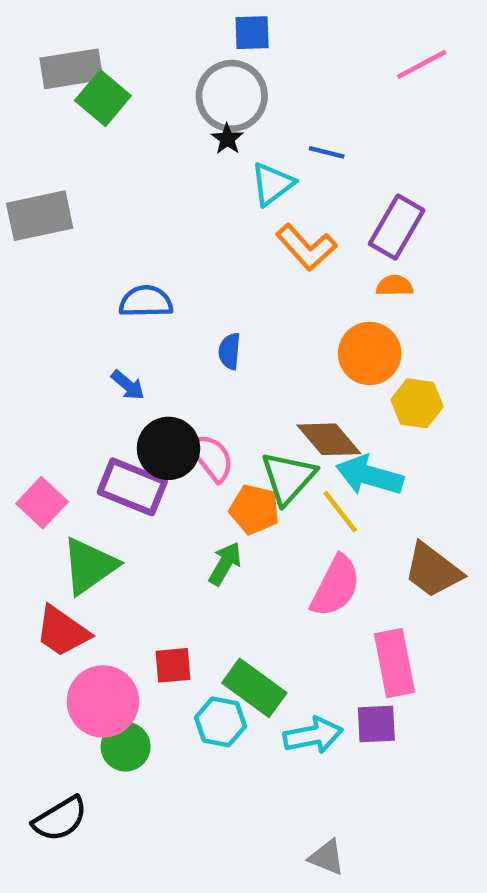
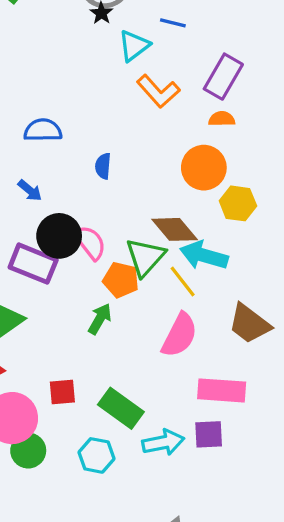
pink rectangle: (394, 663) -> (222, 390), turned -75
cyan hexagon: (220, 722) -> (97, 455), moved

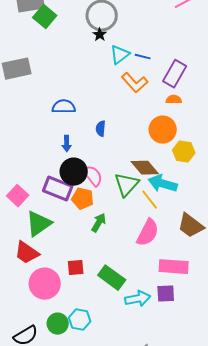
blue line: (173, 23) -> (143, 57), moved
blue arrow: (30, 190) -> (67, 144), moved, turned 49
orange pentagon: (121, 280) -> (83, 199), moved
green circle: (28, 451) -> (58, 324), moved
cyan hexagon: (97, 455) -> (80, 320), moved

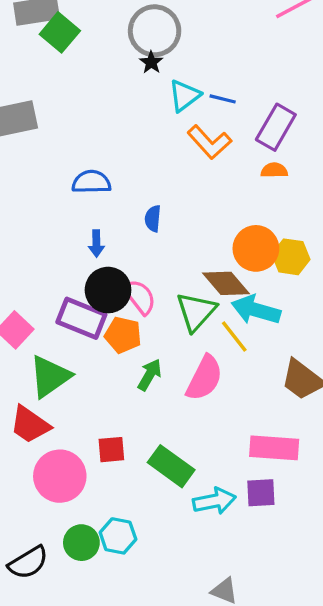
orange circle: (163, 130) -> (256, 248), moved
pink semicircle: (148, 233) -> (204, 378), moved

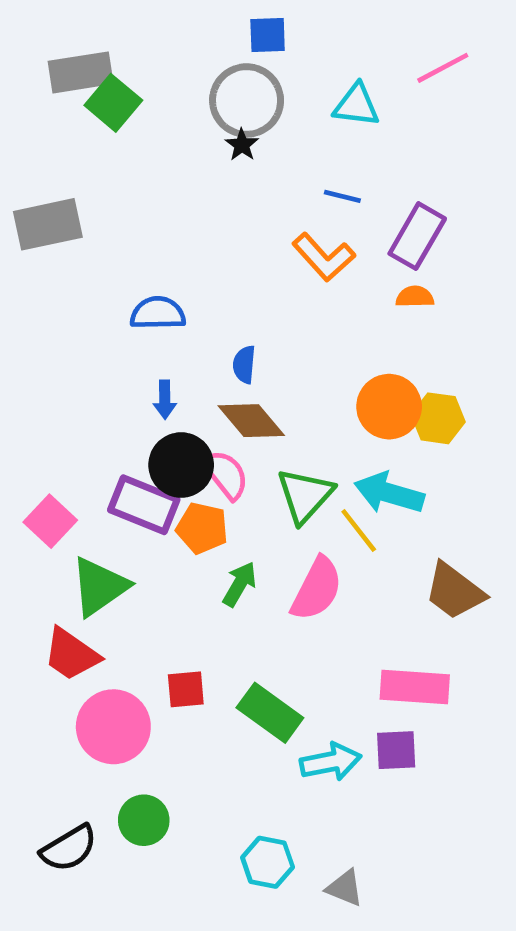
cyan triangle: (184, 96) -> (356, 105), moved, turned 44
brown diamond: (226, 283) -> (251, 421), moved
cyan hexagon: (118, 536) -> (268, 862), moved

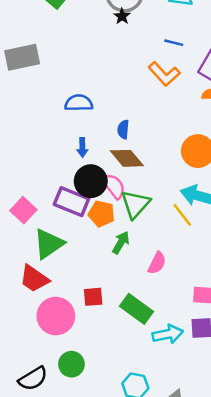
green triangle: (305, 495) -> (135, 204), moved
pink semicircle: (317, 589) -> (157, 263), moved, size x0.7

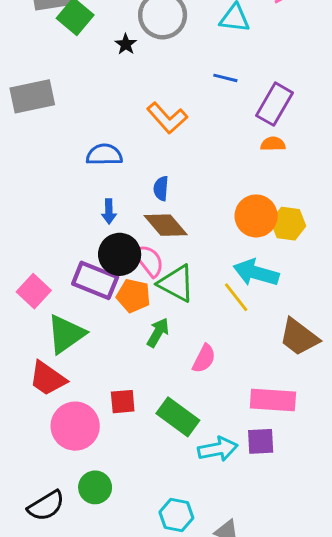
black star: (122, 16) -> (126, 44), moved
orange L-shape: (164, 74) -> (167, 118), moved
green triangle: (135, 204) -> (176, 283), turned -44

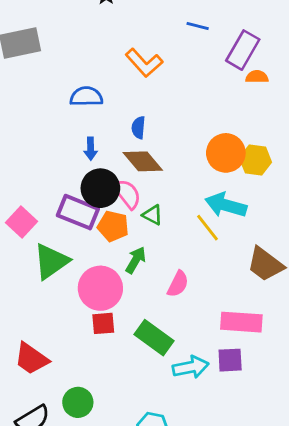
orange semicircle: (273, 144) -> (257, 77), moved
green triangle: (176, 283) -> (153, 215), size x0.6
red trapezoid: (48, 379) -> (31, 359), moved
pink circle: (75, 426) -> (100, 288), moved

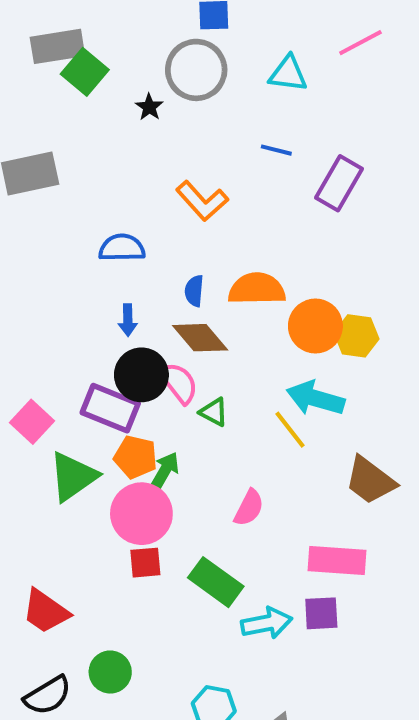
orange semicircle: (257, 77) -> (257, 289), moved, size x1.8
orange pentagon: (113, 226) -> (136, 457), moved
green arrow: (136, 260) -> (165, 471), moved

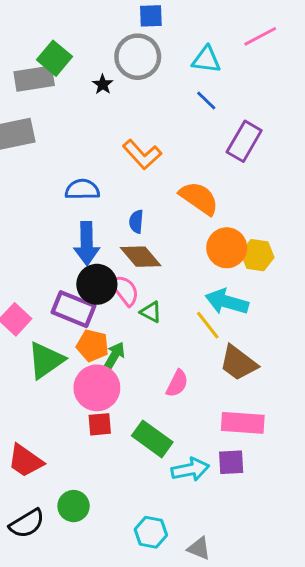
gray rectangle: (57, 46) -> (34, 79), moved
blue line: (276, 150) -> (206, 100), moved, turned 30
orange semicircle: (257, 289) -> (199, 198), moved, turned 36
blue arrow: (128, 320) -> (87, 243), size x1.8
brown trapezoid: (370, 480) -> (238, 363), moved

